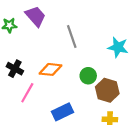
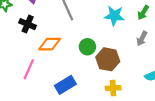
black cross: (15, 69) -> (28, 24), moved

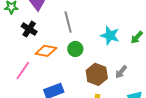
gray arrow: (142, 39) -> (121, 72), moved
green circle: (87, 47) -> (75, 49), moved

